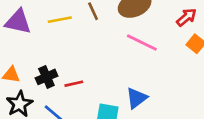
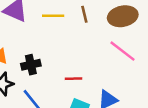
red line: (74, 84) -> (74, 79), moved

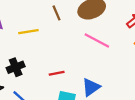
yellow line: (53, 16) -> (28, 32), moved

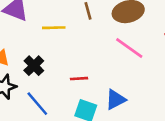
black cross: (16, 67) -> (34, 66), turned -30

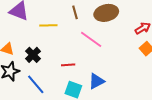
pink line: (129, 48) -> (91, 39), moved

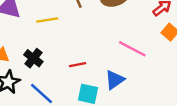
pink line: (91, 39) -> (132, 49), moved

